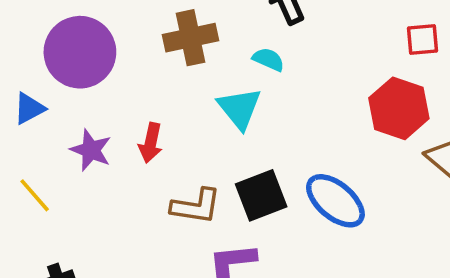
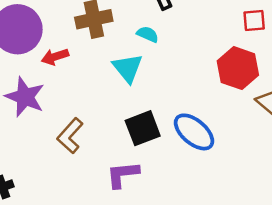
red arrow: (151, 143) -> (55, 57), moved, turned 60
purple star: (91, 150) -> (25, 97), size x1.4
brown L-shape: (196, 206) -> (70, 136), moved, turned 123

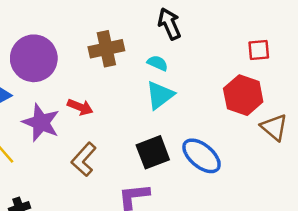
red arrow: (55, 57) -> (80, 107), moved, turned -140
cyan triangle: (128, 68) -> (160, 95), moved, turned 32

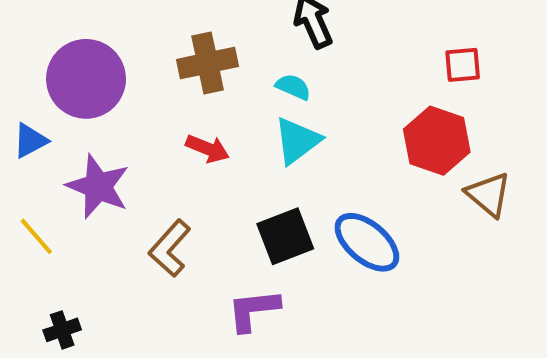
red arrow: (80, 107) -> (208, 149), moved

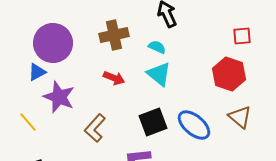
blue triangle: (30, 141) -> (37, 72), moved
cyan triangle: (297, 141) -> (159, 74), turned -44
brown triangle: (488, 194) -> (240, 117), moved

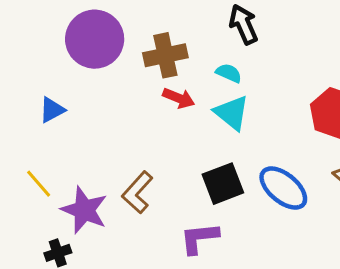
purple circle: (53, 43) -> (95, 39), moved
red arrow: (114, 78) -> (179, 98), moved
purple star: (59, 97) -> (84, 210), moved

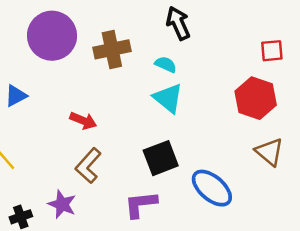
red arrow: (179, 98) -> (83, 121), moved
blue ellipse: (283, 188) -> (212, 188), moved
purple star: (84, 210) -> (62, 204), moved, size x0.7

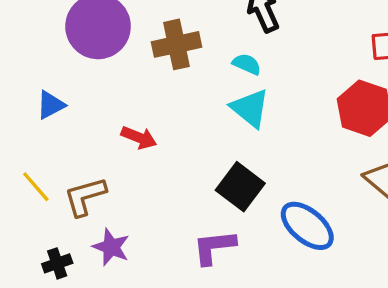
black square: (161, 158) -> (240, 187), turned -32
brown L-shape: (88, 166) -> (85, 196), moved, turned 32

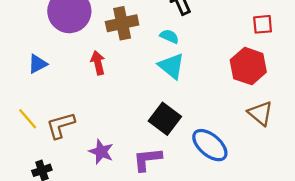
red arrow: (139, 138) -> (98, 63), moved, turned -125
purple star: (111, 247) -> (101, 152), moved

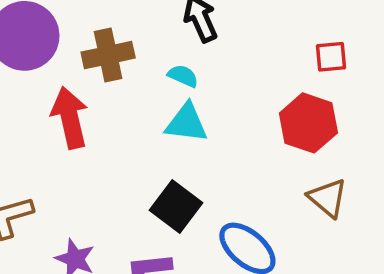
red arrow: (98, 63) -> (70, 118), size x1.6
cyan triangle: (171, 66) -> (186, 123), turned -32

